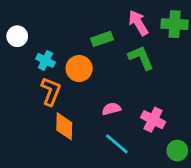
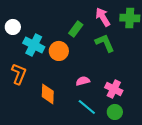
green rectangle: (102, 39) -> (76, 29), turned -35
cyan cross: (45, 60) -> (34, 45), size x1.5
orange L-shape: (51, 91) -> (19, 74), moved
green circle: (177, 151) -> (115, 112), moved

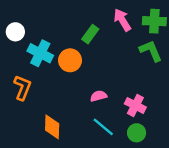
green L-shape: (105, 43) -> (151, 51), moved
orange diamond: (48, 94) -> (52, 127), moved

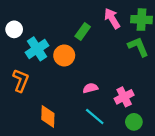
cyan cross: (40, 53) -> (37, 49), turned 30
pink cross: (135, 105) -> (124, 97), turned 36
green circle: (137, 133) -> (134, 122), moved

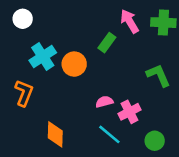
white circle: (14, 29) -> (23, 19), moved
green rectangle: (83, 32) -> (107, 43), moved
green L-shape: (138, 47) -> (158, 75), moved
pink cross: (124, 97) -> (129, 112), moved

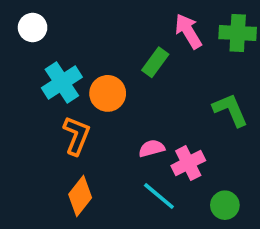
orange L-shape: (24, 93) -> (77, 136), moved
orange diamond: (55, 134) -> (80, 196), turned 36

